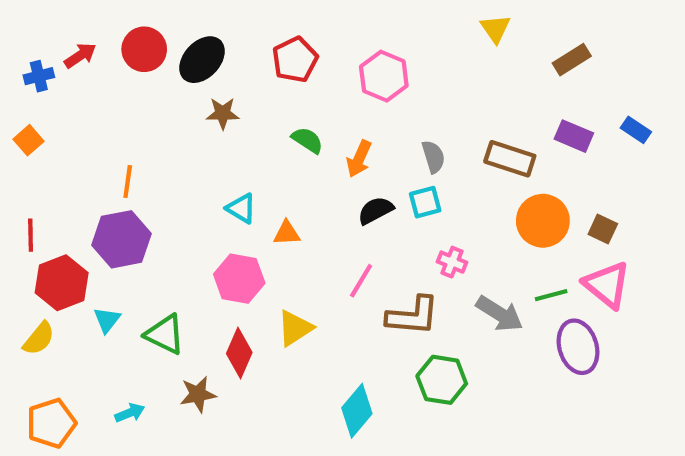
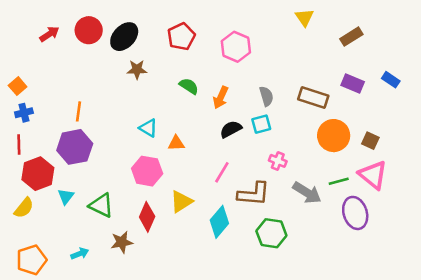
blue cross: (39, 76) -> (24, 113), moved
cyan diamond: (357, 411) -> (219, 222), moved

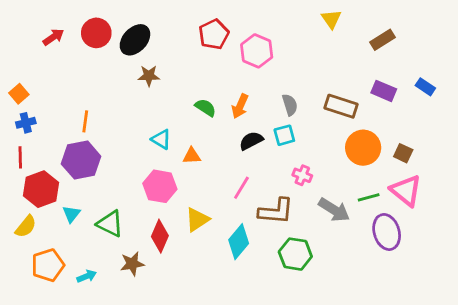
red pentagon: (181, 37) -> (214, 34), moved
green semicircle: (189, 86) -> (205, 108), moved
orange pentagon: (32, 260) -> (48, 265), moved

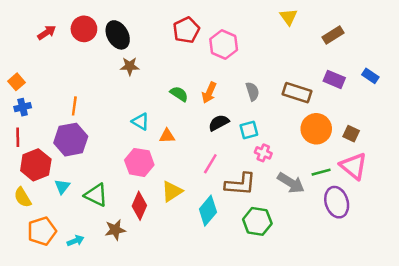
black ellipse: (135, 40) -> (118, 35), turned -72
cyan square: (284, 135) -> (249, 130), moved
yellow semicircle: (26, 226) -> (23, 197), turned 110

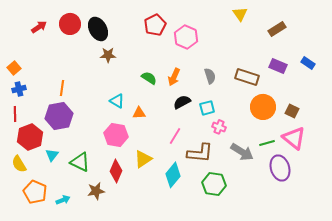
orange pentagon: (42, 231) -> (35, 192), turned -30

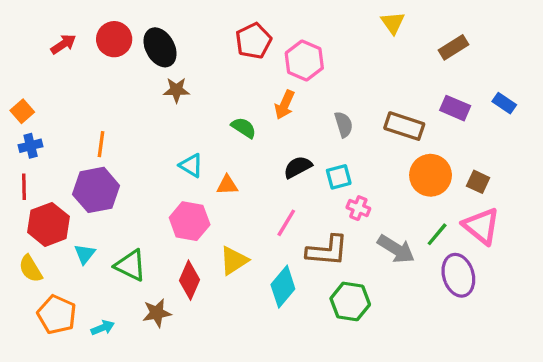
orange arrow: (174, 77) -> (285, 105), moved
green line: (267, 143) -> (437, 234), turned -35

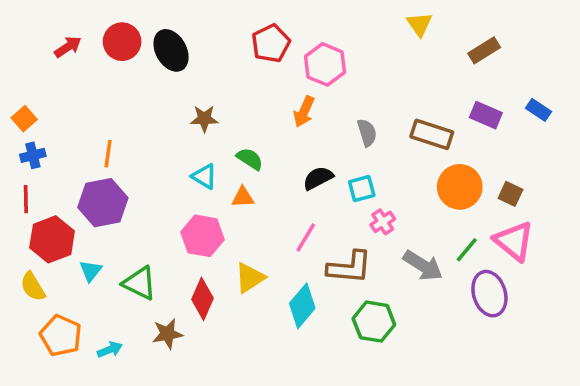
brown star: (176, 90) -> (204, 119), moved
green semicircle: (244, 128) -> (250, 159), moved
pink cross: (358, 208) -> (383, 222), turned 35

